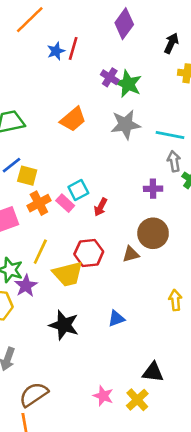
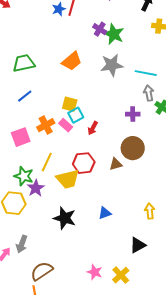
yellow square: (27, 176) -> (70, 104), moved
yellow arrow: (175, 300) -> (150, 211), moved
black triangle: (153, 372) -> (138, 245), moved, turned -36

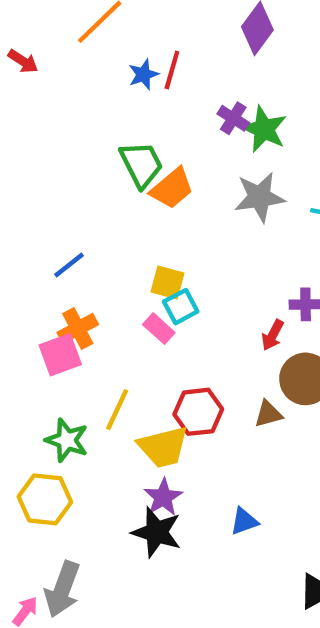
green trapezoid: (24, 63) -> (141, 164), moved, turned 75
orange cross: (46, 125) -> (78, 329), moved
red arrow: (93, 128) -> (273, 335), moved
purple star: (36, 188) -> (163, 497), moved
gray arrow: (22, 244) -> (62, 589), size x1.4

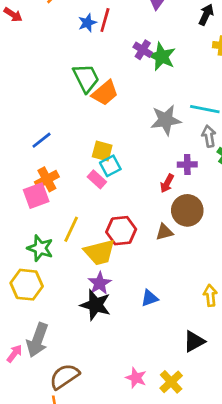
gray star: (260, 197) -> (166, 120), moved

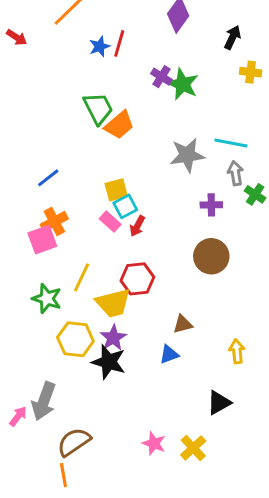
yellow square: (102, 151) -> (116, 190), turned -30
red arrow: (167, 183) -> (137, 226), moved
brown triangle: (164, 232) -> (183, 324), moved
yellow hexagon: (27, 285) -> (75, 339), moved

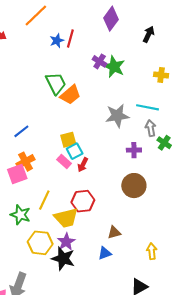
yellow cross: (251, 72) -> (161, 75), moved

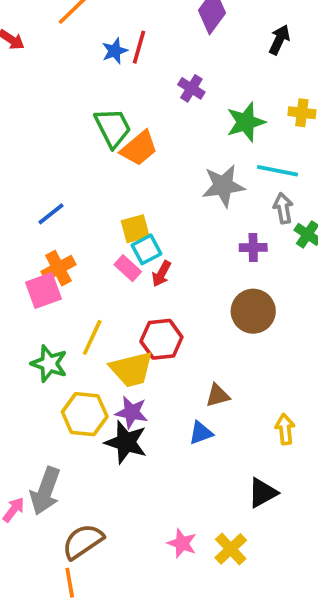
green star: (114, 67) -> (246, 122), moved, turned 30
purple star: (66, 242) -> (131, 412), turned -30

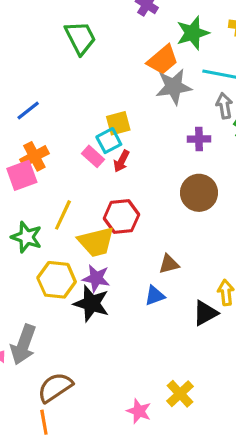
orange trapezoid: (139, 148) -> (163, 60), moved
yellow square: (135, 229) -> (118, 123), moved
black triangle: (263, 493) -> (205, 313), moved
pink star: (182, 543) -> (139, 411), moved

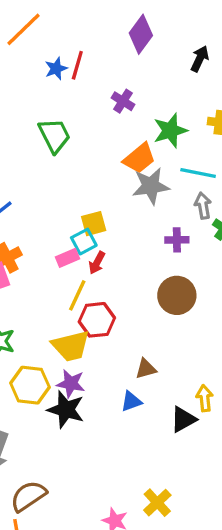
pink rectangle: (93, 156) -> (68, 258), turned -65
yellow line: (63, 215) -> (77, 295), moved

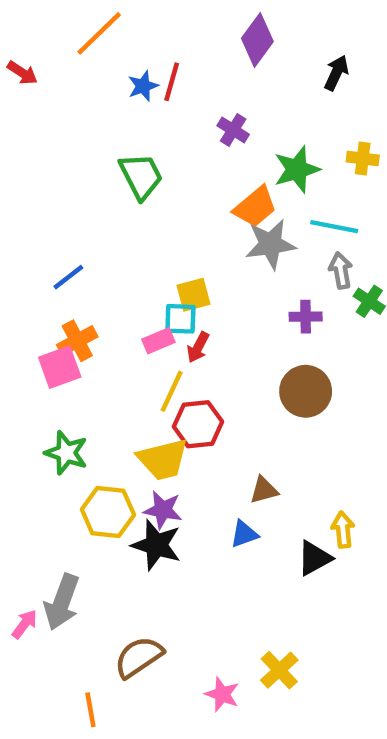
cyan square: (84, 242) -> (180, 319), turned 30
brown semicircle: (28, 496) -> (139, 657), moved

